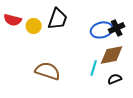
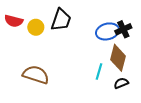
brown diamond: (112, 55) -> (118, 58), turned -65
brown semicircle: (48, 71) -> (36, 75), moved

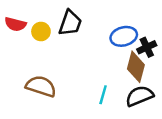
black cross: (123, 29) -> (147, 47), moved
cyan line: (99, 72) -> (103, 95), moved
black semicircle: (121, 83) -> (140, 96), size x1.6

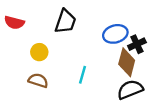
yellow circle: (41, 31) -> (39, 52), moved
brown semicircle: (41, 86) -> (38, 80), size x0.7
cyan line: (103, 95) -> (82, 75), moved

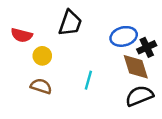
red semicircle: (14, 23) -> (22, 35), moved
brown diamond: (127, 62) -> (136, 67), turned -32

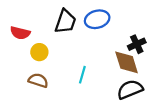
blue ellipse: (124, 36) -> (97, 19), moved

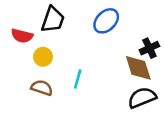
blue ellipse: (97, 19) -> (106, 21), turned -30
black trapezoid: (65, 22) -> (53, 20), moved
cyan line: (82, 75) -> (78, 79), moved

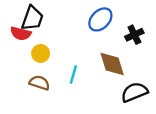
black trapezoid: (53, 20) -> (32, 18), moved
black cross: (149, 48) -> (134, 35), moved
brown diamond: (138, 68) -> (112, 64), moved

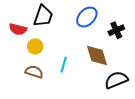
black trapezoid: (32, 18) -> (43, 16), moved

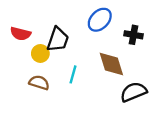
black trapezoid: (43, 16) -> (58, 40), moved
black cross: (116, 30) -> (134, 35), turned 35

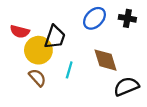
black cross: (134, 35) -> (127, 18), moved
yellow circle: (40, 53) -> (38, 50), size x1.6
brown semicircle: (39, 83) -> (37, 78), turned 30

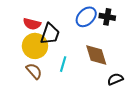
black cross: (127, 18) -> (107, 17), moved
red semicircle: (20, 32) -> (32, 24), moved
black semicircle: (126, 86) -> (115, 79), size x0.7

